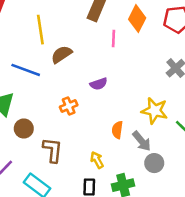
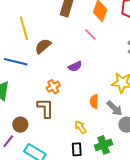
pink line: (114, 39) -> (90, 34), moved, turned -40
brown circle: (24, 129) -> (20, 125), moved
brown L-shape: (53, 150) -> (45, 108), moved

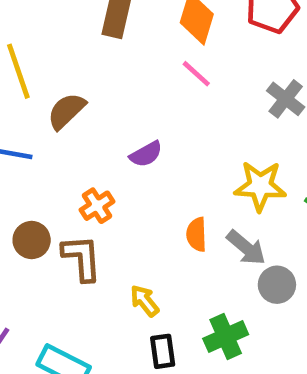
pink line: (90, 34) -> (196, 74), moved
brown circle: (20, 125) -> (32, 240), moved
yellow arrow: (81, 127) -> (145, 301), moved

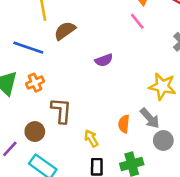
orange cross: (97, 206) -> (35, 83), moved
orange semicircle: (196, 234) -> (124, 124), moved
brown circle: (32, 240) -> (35, 132), moved

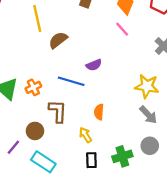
blue line: (28, 48) -> (71, 81), moved
gray arrow: (150, 118) -> (148, 115), moved
orange semicircle: (124, 124) -> (99, 112), moved
gray circle: (163, 140) -> (150, 146), moved

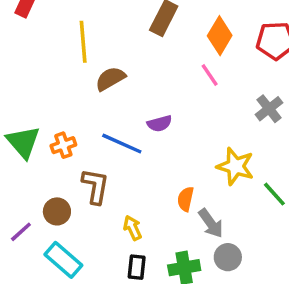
orange semicircle: (99, 112) -> (186, 199), moved
gray arrow: (148, 115) -> (211, 223), moved

